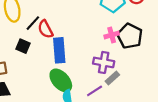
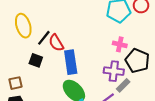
pink cross: (112, 35) -> (120, 44), turned 32
black pentagon: (130, 36) -> (137, 61), moved

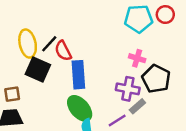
yellow ellipse: (23, 26) -> (28, 44), moved
black square: (36, 60) -> (38, 69), size x1.5

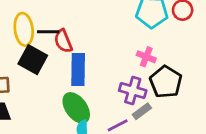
black line: (49, 44) -> (48, 32), turned 42

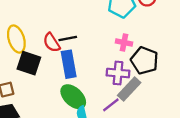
black line: (48, 32) -> (68, 38), moved
gray rectangle: (142, 111) -> (129, 89), size x1.5

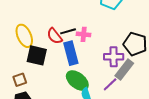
pink cross: (124, 42) -> (84, 34), moved

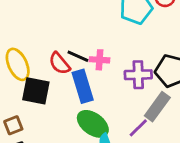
black line: (68, 31) -> (78, 56), turned 42
purple cross: (114, 57) -> (138, 75), moved

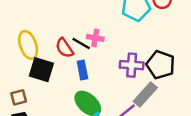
pink cross: (100, 60) -> (95, 38), moved
blue rectangle: (83, 86) -> (82, 70), size x0.7

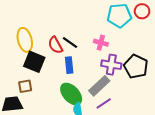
pink cross: (95, 38) -> (101, 43), moved
gray rectangle: (145, 95) -> (99, 86), moved
brown square: (19, 97) -> (25, 86), moved

